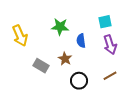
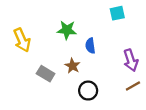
cyan square: (105, 22) -> (117, 13), moved
purple arrow: (110, 45) -> (131, 60), moved
brown line: (110, 76) -> (133, 86), moved

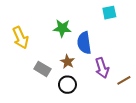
blue semicircle: (90, 46) -> (84, 43), size x1.5
purple arrow: (131, 60) -> (102, 68), moved
black circle: (88, 91) -> (67, 85), moved

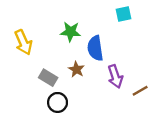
black circle: (67, 85) -> (58, 102), moved

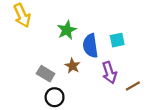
cyan square: (124, 14) -> (117, 40), moved
green star: (71, 32) -> (67, 30), turned -30
yellow arrow: (23, 42) -> (22, 15), moved

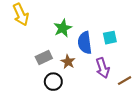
gray rectangle: (46, 74) -> (44, 57), moved, turned -56
black circle: (55, 97) -> (53, 82), moved

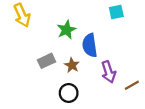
cyan square: (110, 38) -> (116, 12), moved
black circle: (53, 82) -> (69, 93), moved

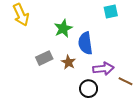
purple arrow: (109, 72) -> (103, 69), turned -78
brown line: (132, 85) -> (126, 81), turned 56
black circle: (69, 93) -> (89, 89), moved

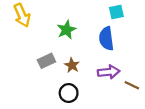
blue semicircle: (85, 43) -> (106, 39), moved
black circle: (89, 89) -> (69, 93), moved

